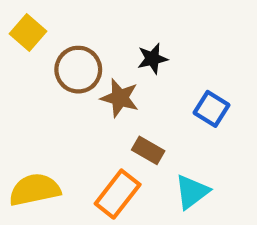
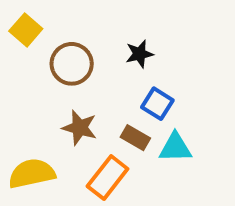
brown star: (120, 98) -> (80, 128), moved
blue square: (211, 109) -> (157, 104), moved
cyan triangle: (192, 192) -> (175, 148), moved, turned 36

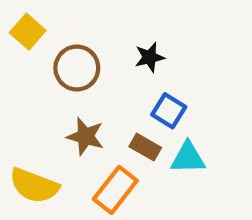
yellow semicircle: (32, 173) -> (34, 186), turned -147

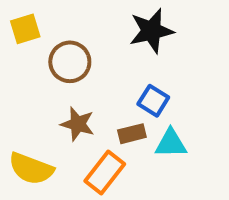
yellow square: (28, 32) -> (25, 29), turned 32
black star: (150, 57) -> (151, 31), moved, size x1.6
brown rectangle: (145, 147) -> (132, 134), turned -44

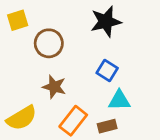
brown rectangle: (132, 134) -> (107, 126), moved
yellow semicircle: (31, 169) -> (22, 118), turned -52

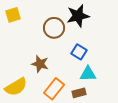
brown circle: (49, 43) -> (54, 28), moved

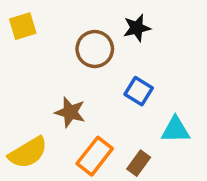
black star: (78, 16) -> (137, 28), size x0.7
cyan triangle: (88, 74) -> (175, 130), moved
brown rectangle: (79, 93) -> (139, 163), turned -40

